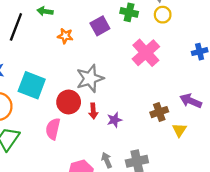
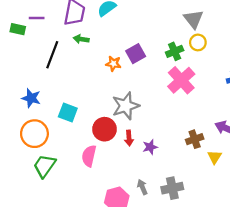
green cross: (129, 12) -> (175, 51), moved, turned -36
orange star: (65, 36) -> (113, 64), moved
cyan square: (32, 85) -> (68, 113), size x0.7

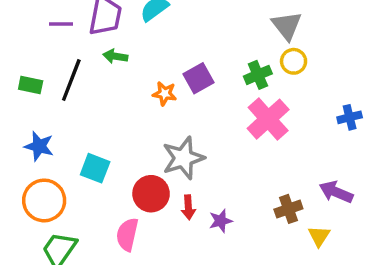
purple line: (37, 18) -> (61, 24), moved
green rectangle: (18, 29) -> (31, 85), moved

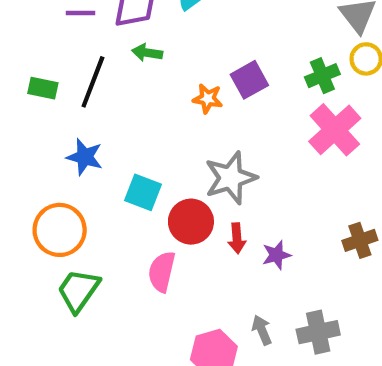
blue star: (39, 146) -> (85, 157), moved
cyan square: (95, 168) -> (143, 192), moved

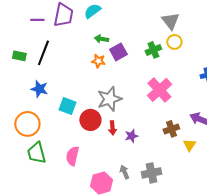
green arrow: (147, 53) -> (101, 39), moved
pink cross: (335, 130) -> (159, 90), moved
pink semicircle: (162, 272) -> (72, 156), moved
green trapezoid: (78, 290) -> (36, 153), turned -50

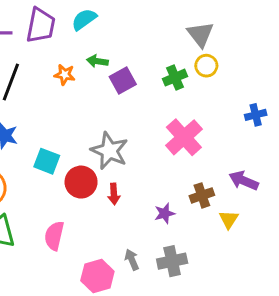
orange star: (98, 61) -> (65, 75), moved
gray star: (109, 99) -> (109, 151), turned -30
purple star: (131, 136) -> (165, 213), moved

